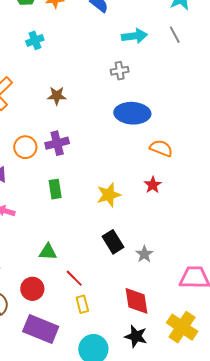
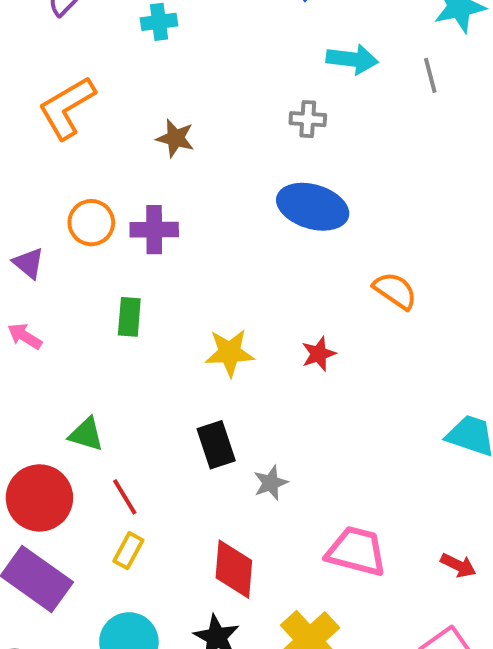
orange semicircle: (161, 148) -> (395, 291), moved
red circle: (32, 289) -> (39, 498), size x1.4
yellow rectangle: (82, 304) -> (128, 551), turned 30

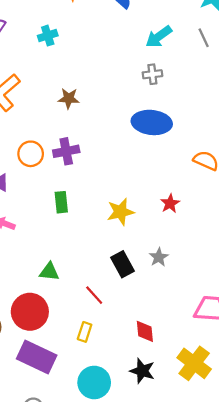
cyan arrow: (352, 59) -> (159, 37), turned 148
gray cross: (308, 119) -> (152, 74), moved
gray star: (271, 483) -> (159, 257), moved
red line: (125, 497) -> (94, 295), moved
red diamond: (234, 569) -> (145, 331), size x0.7

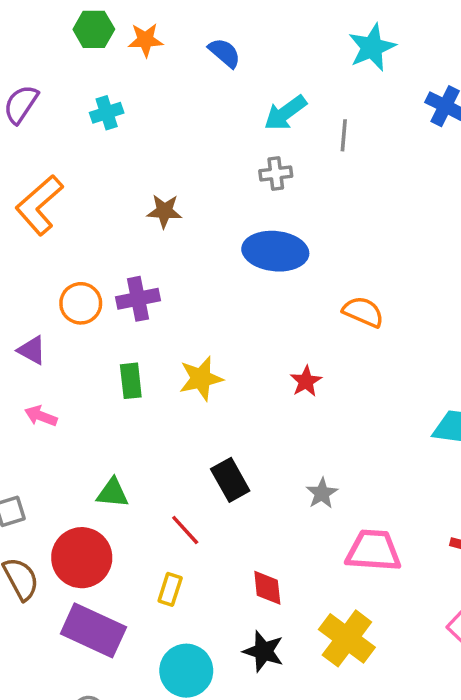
gray line: (204, 38) -> (344, 135), moved, turned 30
brown star: (69, 98) -> (164, 211), moved
yellow star: (120, 212) -> (201, 378), moved
gray star: (159, 257) -> (322, 493), moved

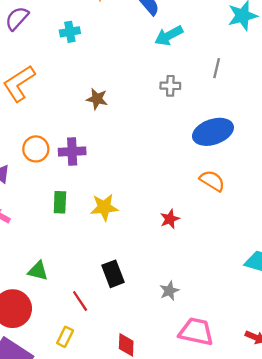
cyan arrow: (285, 113) -> (169, 36), moved
blue ellipse: (275, 251) -> (213, 132), moved, turned -33

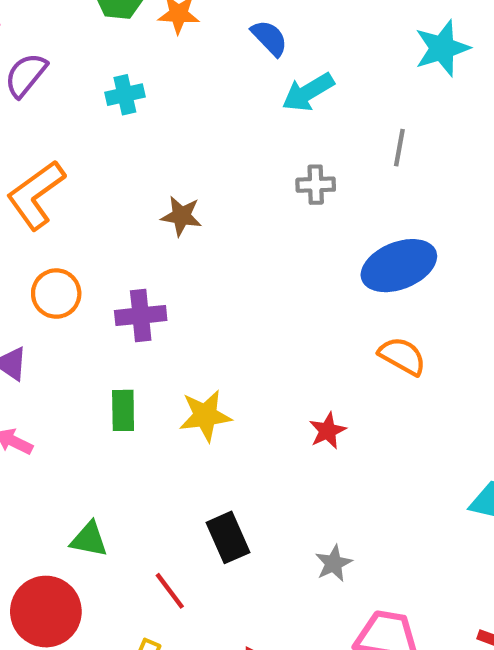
orange circle: (36, 149) -> (56, 294), moved

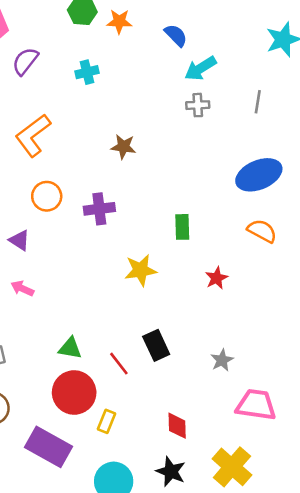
gray cross: (316, 185) -> (198, 105), moved
green rectangle: (123, 410) -> (182, 227), moved
red line: (170, 591) -> (119, 364), moved
red circle: (46, 612) -> (74, 393), moved

